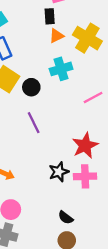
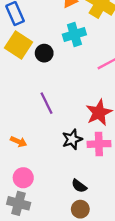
purple line: (34, 123) -> (47, 103), moved

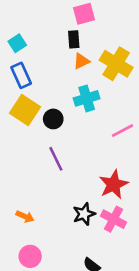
purple line: (47, 103) -> (56, 159), moved
pink cross: (99, 144) -> (114, 219), turned 30

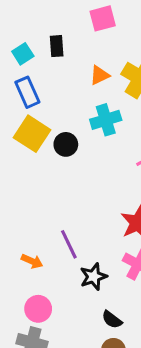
black rectangle: (74, 39) -> (57, 46), moved
purple line: (56, 159) -> (69, 244), moved
black star: (84, 214) -> (93, 277), moved

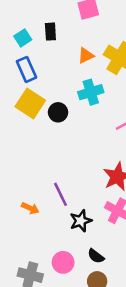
pink circle: (38, 309) -> (63, 262), moved

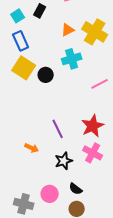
black rectangle: (50, 32) -> (40, 11), turned 32
purple line: (61, 194) -> (58, 129), moved
orange arrow: (30, 208) -> (32, 148), moved

